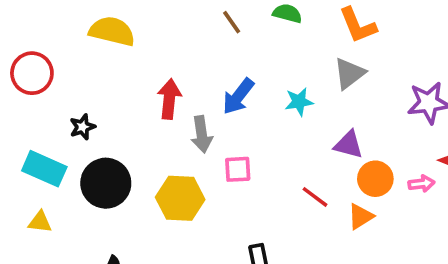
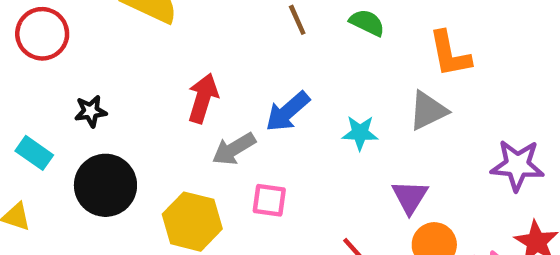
gray arrow: (202, 134) -> (234, 149), turned 56
purple triangle: (349, 145) -> (410, 197), turned 36
cyan rectangle: (44, 169) -> (34, 153), size x0.7

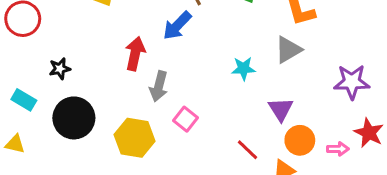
blue arrow: (288, 112) -> (177, 26), moved
gray arrow: (234, 149) -> (159, 86), turned -40
pink square: (269, 200) -> (186, 119), turned 35

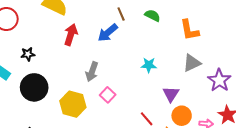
gray triangle: (288, 50) -> (192, 63), moved
red arrow: (135, 54) -> (71, 35), moved
purple star: (352, 82) -> (219, 80), turned 30

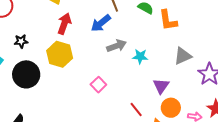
orange L-shape: (189, 30) -> (168, 20), moved
gray arrow: (92, 72) -> (117, 46), moved, turned -132
yellow hexagon: (73, 104) -> (60, 54), moved

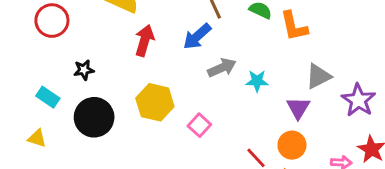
yellow hexagon: (60, 54) -> (155, 102), moved
purple triangle: (161, 86) -> (298, 108), moved
orange circle: (171, 108) -> (292, 145), moved

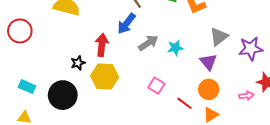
red arrow: (144, 40) -> (102, 45), moved
black star: (84, 70) -> (78, 63), moved
purple star: (358, 100) -> (251, 49), turned -30
pink square: (199, 125) -> (156, 86), moved

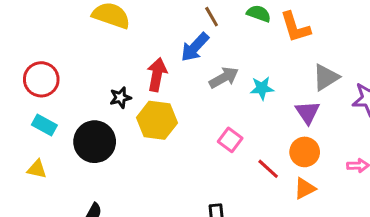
red circle: (20, 31) -> (41, 79), moved

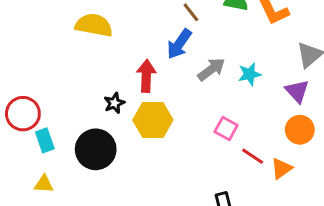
red circle: (41, 79) -> (23, 114), moved
cyan rectangle: (44, 125) -> (45, 140), turned 50
red line: (268, 169) -> (253, 156), moved
orange triangle: (305, 188) -> (281, 168), moved

